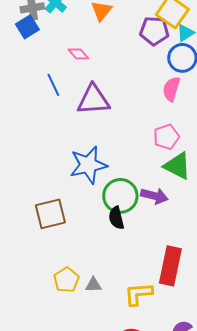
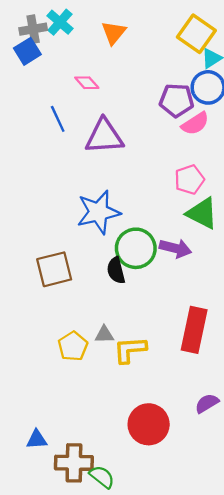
purple pentagon: (154, 31) -> (177, 100), moved
pink semicircle: (171, 89) -> (195, 124), turned -140
black semicircle: (116, 218) -> (116, 270), moved
gray triangle: (93, 285) -> (104, 335), moved
yellow L-shape: (138, 294) -> (130, 350), moved

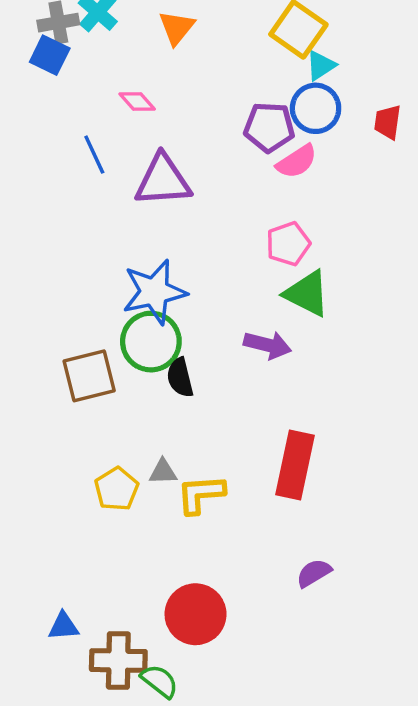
blue square: (27, 51) -> (50, 55), turned -32
green circle: (136, 248) -> (151, 342), moved
red circle: (149, 424) -> (196, 614), moved

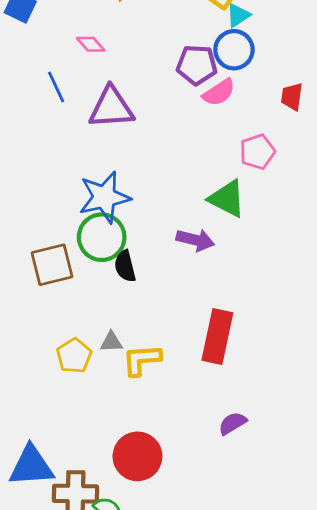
red trapezoid: (388, 122) -> (292, 97), moved
pink pentagon: (288, 244) -> (257, 152), moved
blue triangle: (63, 626) -> (31, 466), size x1.8

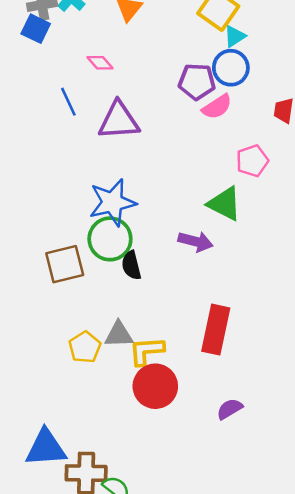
gray triangle: (111, 342) -> (119, 335), size x1.4
red circle: (137, 456) -> (155, 386), moved

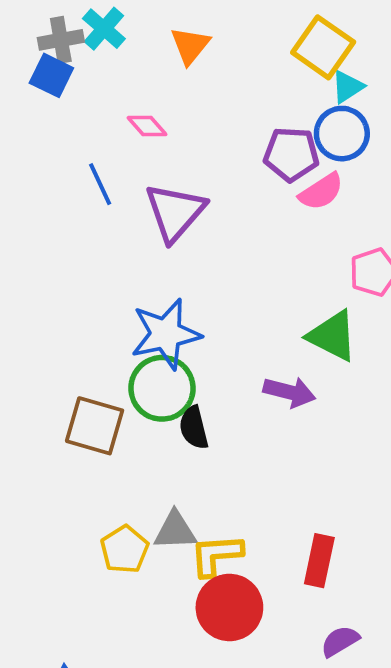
purple triangle: (119, 121) -> (175, 212), turned -45
brown square: (65, 264) -> (95, 426), turned 30
red rectangle: (216, 330) -> (319, 561), moved, size x0.7

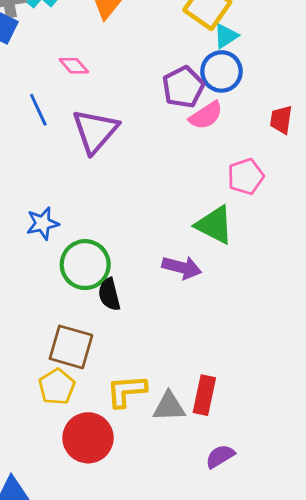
purple pentagon: (291, 154) -> (183, 87), turned -30
blue star: (166, 334) -> (43, 223), moved, size x0.6
brown square: (95, 426) -> (71, 347), moved
gray triangle: (175, 531) -> (169, 407), moved
red circle: (229, 607) -> (88, 438), moved

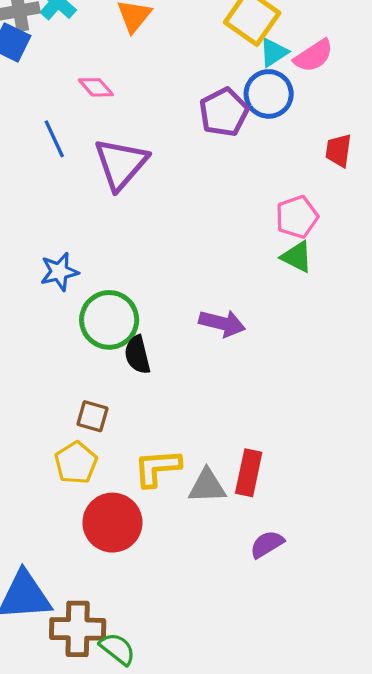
pink semicircle: (206, 115) -> (313, 56), moved
green triangle: (214, 225) -> (297, 257), moved, size x0.7
brown square: (71, 347) -> (93, 416), size x0.6

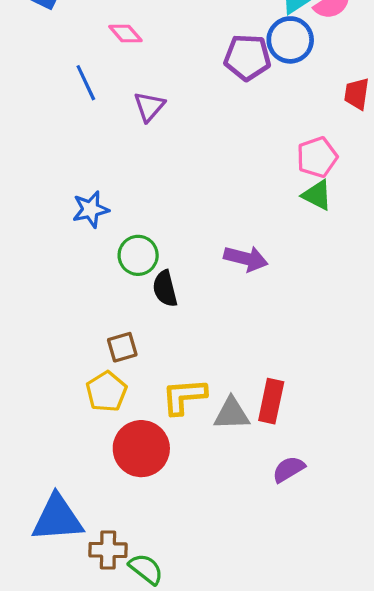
purple pentagon: (224, 112) -> (247, 57), turned 30
purple triangle: (121, 164) -> (149, 106), size x0.6
green circle: (109, 320) -> (138, 255), size x0.7
brown square: (93, 416) -> (122, 347), turned -32
brown cross: (78, 629) -> (108, 550), size x0.7

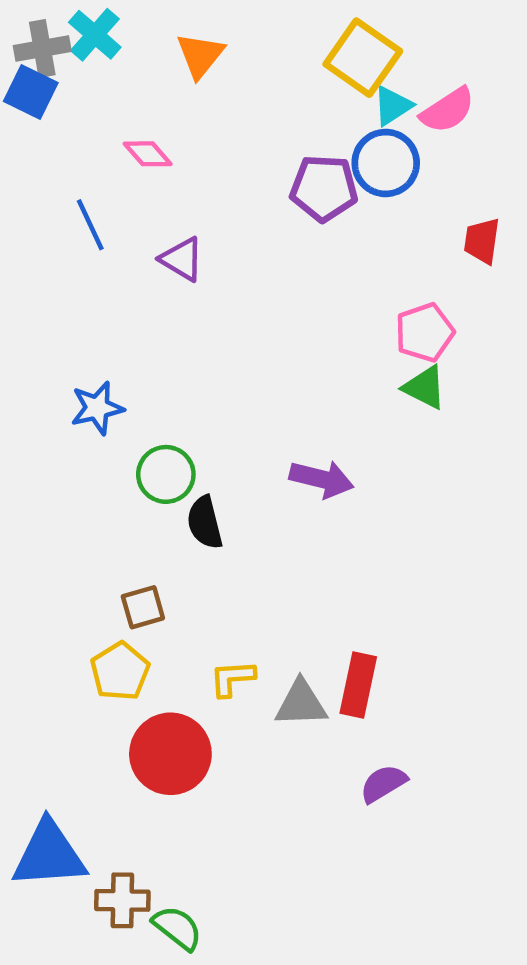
purple triangle: (149, 106) -> (182, 259), turned -40
yellow L-shape: (184, 396) -> (232, 678), size x0.7

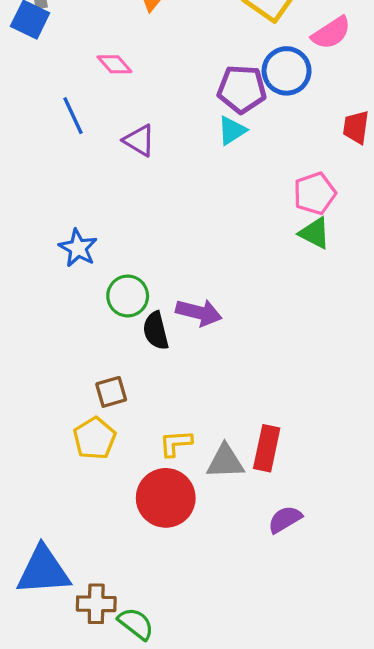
cyan triangle: (393, 106) -> (232, 130), moved
blue star: (97, 408) -> (78, 248), turned -30
purple arrow: (322, 479) -> (199, 313), moved
red circle: (170, 754) -> (166, 498), moved

